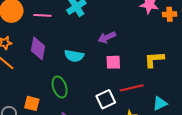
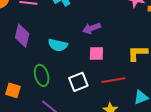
white square: (106, 99) -> (78, 82), moved

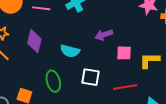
pink square: (96, 54) -> (124, 53), moved
white square: (78, 82) -> (91, 77), moved, turned 30

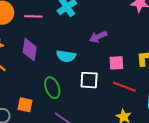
pink square: (124, 53) -> (116, 63), moved
red line: (125, 87) -> (124, 87), turned 35

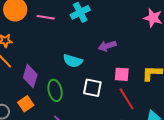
purple diamond: (30, 50) -> (30, 76), moved
red line: (124, 87) -> (127, 99), turned 30
orange square: (25, 105) -> (26, 104), turned 35

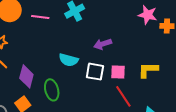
white square: (92, 88) -> (95, 72), moved

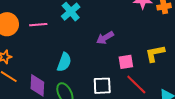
cyan semicircle: (69, 60) -> (64, 62), moved, turned -72
white square: (95, 72) -> (102, 86), moved

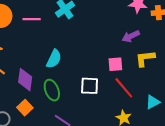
purple arrow: (105, 38) -> (131, 36), moved

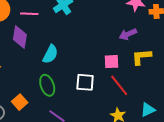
purple diamond: (25, 80) -> (20, 37), moved
cyan triangle: (153, 102) -> (148, 110), moved

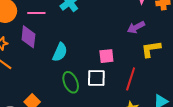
pink square: (112, 62) -> (106, 56), moved
green ellipse: (47, 85) -> (71, 82), moved
red line: (119, 85) -> (131, 79), turned 60

